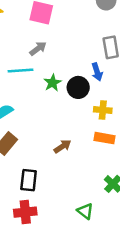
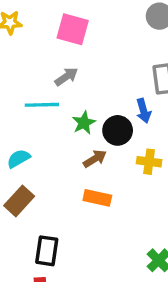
orange rectangle: (104, 138) -> (97, 198), moved
brown arrow: (62, 146) -> (95, 159), moved

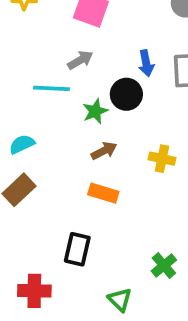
blue arrow: (144, 111) -> (146, 63), moved
black circle: (118, 130) -> (126, 94), moved
black rectangle: (47, 251) -> (77, 249), moved

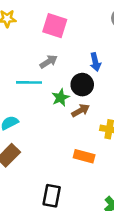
brown arrow: (104, 151) -> (81, 110), moved
orange rectangle: (103, 193) -> (84, 156), moved

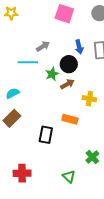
pink square: (55, 26) -> (64, 14), moved
black rectangle: (52, 196) -> (46, 135), moved

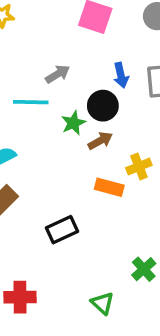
yellow cross: (89, 99) -> (139, 167), turned -32
orange rectangle: (70, 119) -> (109, 187), moved
black rectangle: (46, 135) -> (62, 230), turned 54

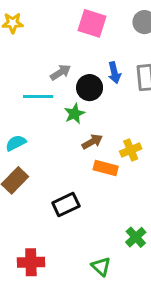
black circle: (103, 106) -> (90, 88), moved
brown arrow: (100, 141) -> (92, 142), moved

